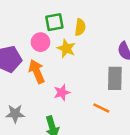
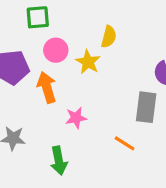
green square: (54, 22) -> (38, 17), moved

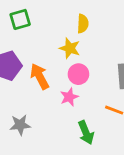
pink circle: (56, 50) -> (78, 74), moved
green arrow: (59, 161) -> (86, 133), moved

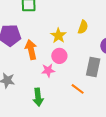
yellow semicircle: (83, 24) -> (83, 27), moved
green arrow: (86, 133) -> (38, 97), moved

